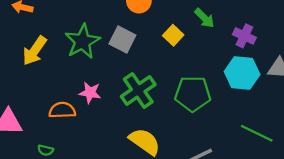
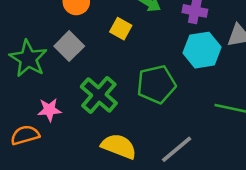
gray square: (122, 39) -> (69, 46), turned 32

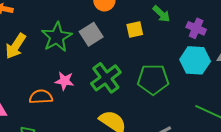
yellow square: (121, 29) -> (135, 29), turned 36

